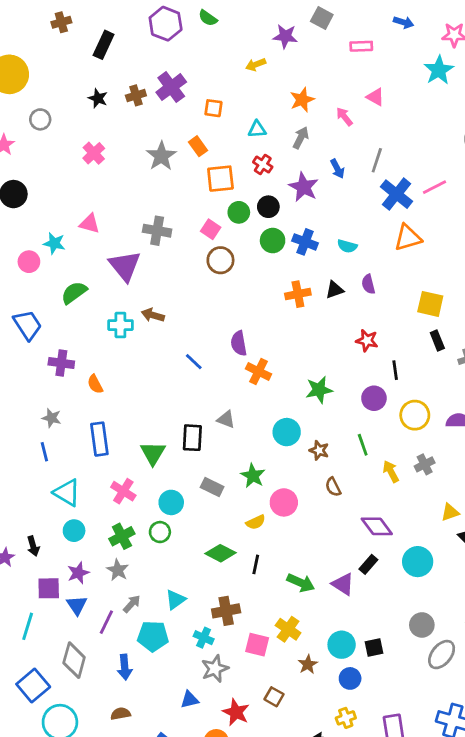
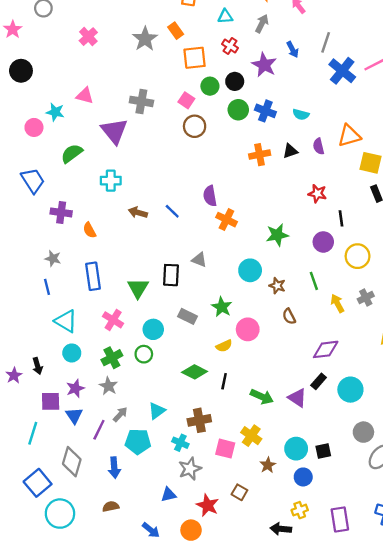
orange triangle: (408, 238) -> (349, 136), moved
brown arrow: (153, 315) -> (138, 212), moved
purple diamond: (377, 526) -> (326, 349), turned -60
cyan circle: (418, 562) -> (350, 390), moved

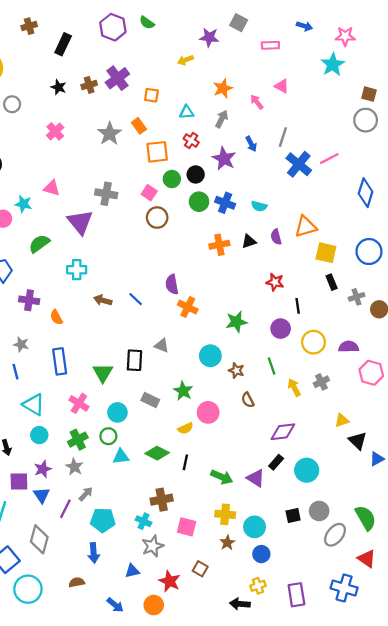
cyan triangle: (157, 411) -> (121, 457), moved, turned 30
yellow cross: (251, 436) -> (225, 514), moved, turned -30
black square: (323, 451) -> (293, 516), moved
blue arrow: (114, 468) -> (94, 553), moved

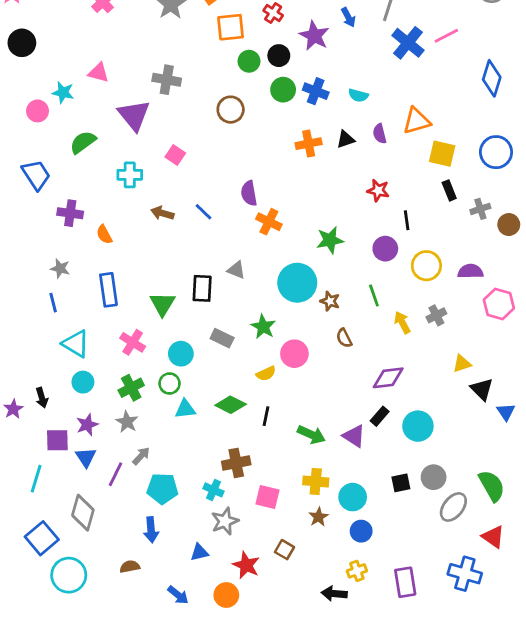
pink square: (149, 193) -> (175, 155), moved
cyan circle: (210, 356) -> (297, 283), size x1.4
blue triangle: (377, 459) -> (506, 412), turned -35

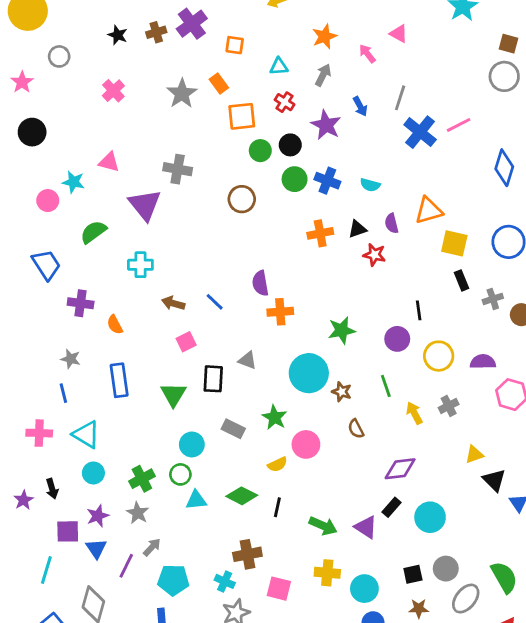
pink square: (175, 155) -> (186, 342), moved, turned 30
red star: (378, 190) -> (374, 255), moved
orange cross: (269, 222) -> (280, 312), turned -30
pink cross: (133, 342) -> (39, 433), moved, turned -30
brown star: (319, 517) -> (419, 609), moved, turned 30

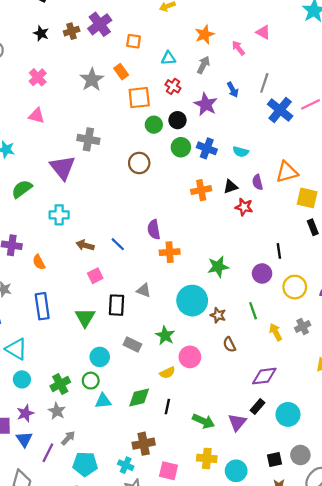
pink triangle: (109, 162) -> (37, 116), moved
green diamond: (242, 496) -> (139, 397), turned -40
purple triangle: (366, 527) -> (237, 422), turned 36

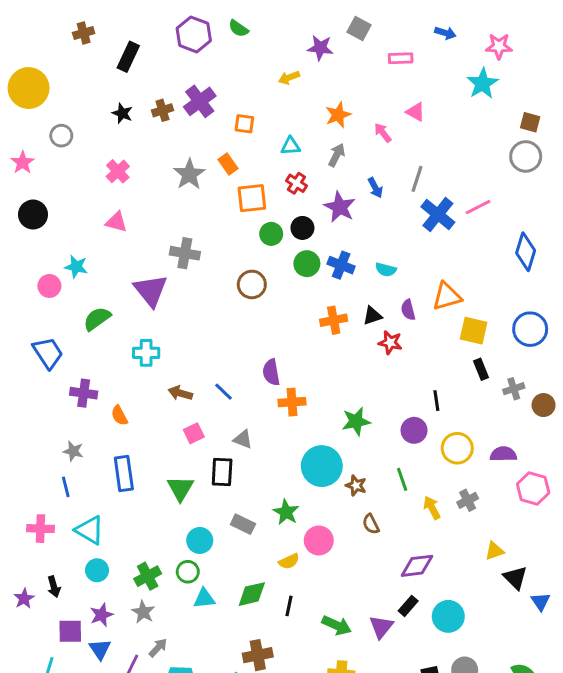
gray triangle: (144, 290) -> (243, 439), moved

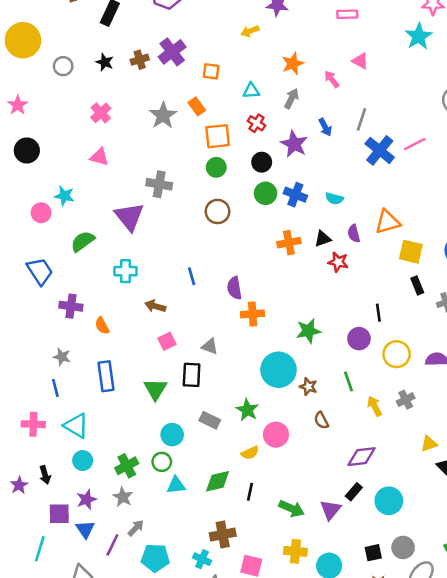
gray circle: (61, 136) -> (63, 66), moved
green circle: (271, 234) -> (216, 167), moved
blue line: (224, 392) -> (192, 276), moved, turned 30

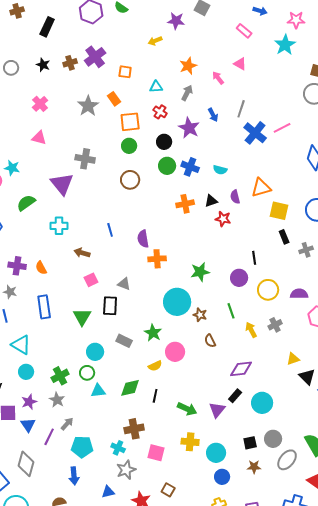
pink rectangle: (347, 14) -> (244, 31), moved, turned 42
purple cross: (71, 306) -> (17, 266), moved

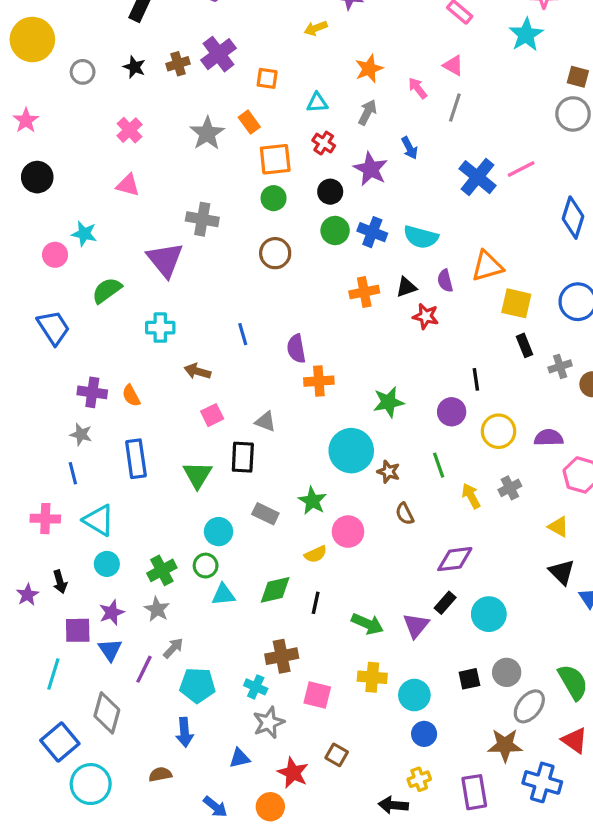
gray line: (241, 109) -> (455, 107), moved
cyan semicircle: (220, 170) -> (421, 237), size x1.5
yellow triangle: (293, 359) -> (558, 527), moved, turned 48
brown star: (254, 467) -> (505, 745), moved, size x1.5

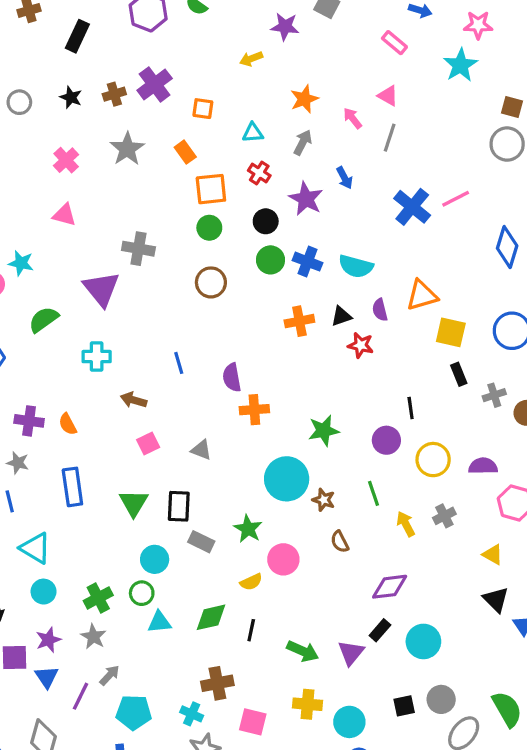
gray star: (207, 133) -> (127, 149), moved
black rectangle: (243, 457) -> (179, 506), moved

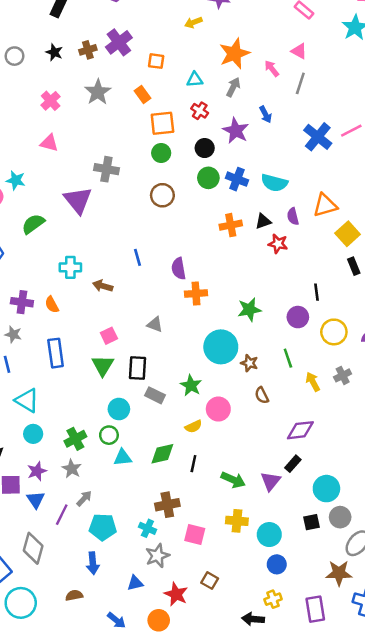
orange star: (304, 99) -> (234, 54), size x1.4
yellow square: (451, 332) -> (348, 234), turned 35
cyan cross: (97, 357) -> (70, 267), moved
pink square: (148, 443) -> (109, 336), moved
cyan circle: (423, 641) -> (326, 489), moved

